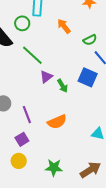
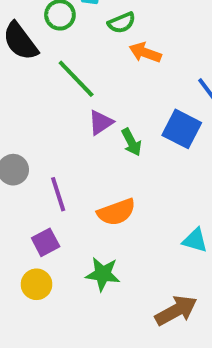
orange arrow: (64, 26) -> (145, 53), moved, turned -35
green semicircle: (90, 40) -> (122, 23), moved
green star: (54, 168) -> (103, 274), moved

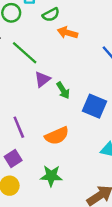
blue square: (182, 129) -> (95, 106), moved

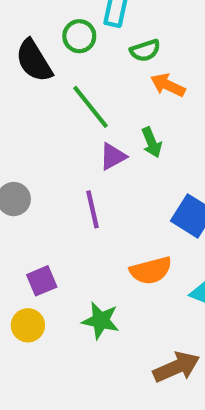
green arrow: (63, 90) -> (152, 142), moved
purple line: (19, 127) -> (92, 209), moved
orange semicircle: (57, 136) -> (151, 270), moved

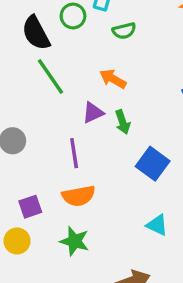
orange arrow: (168, 85) -> (113, 79), moved
green line: (91, 107) -> (51, 77), moved
green arrow: (152, 142) -> (123, 122), moved
orange semicircle: (151, 270) -> (79, 196), moved

